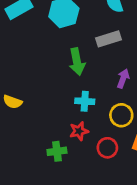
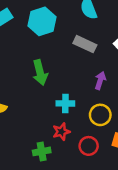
gray rectangle: (109, 39) -> (85, 44), turned 45
green arrow: (77, 62) -> (40, 72), moved

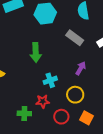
cyan cross: (65, 103) -> (50, 80), turned -32

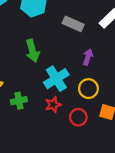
cyan cross: (50, 80) -> (56, 79), size x1.5
green cross: (24, 113) -> (19, 101), moved

